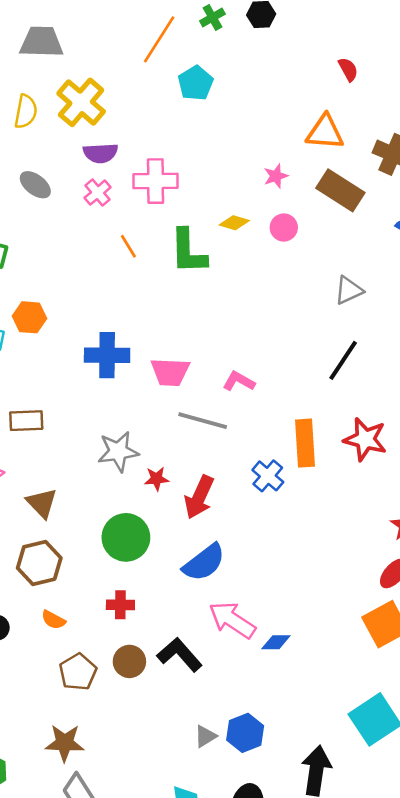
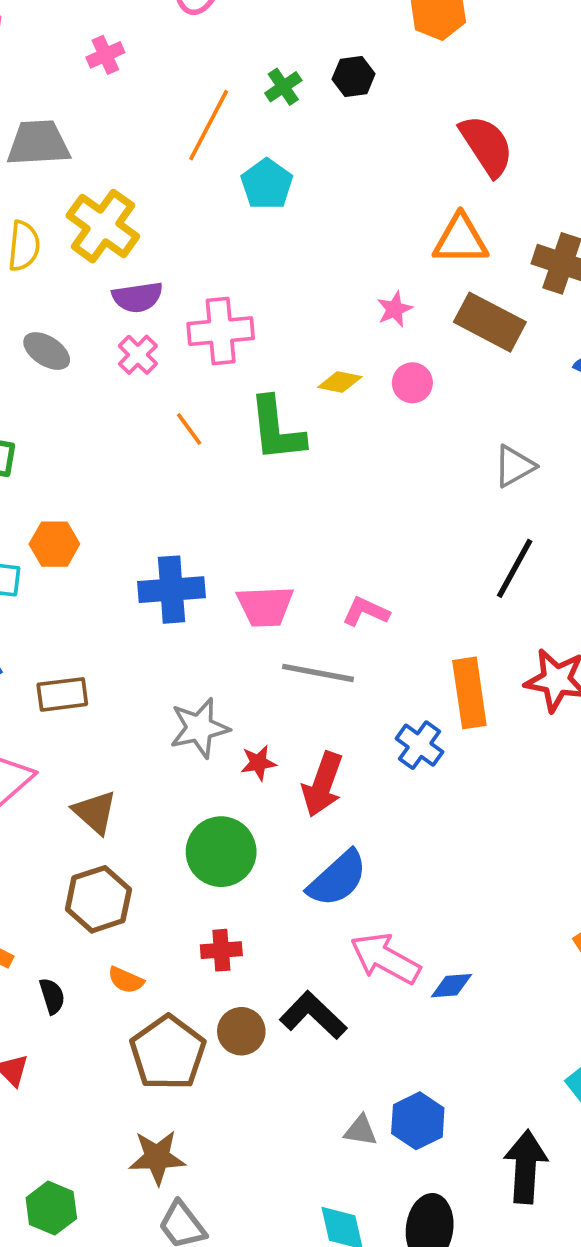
red semicircle: (348, 69) -> (487, 146), size x1.8
brown pentagon: (78, 672) -> (168, 1053), size x1.4
gray triangle: (205, 736) -> (361, 1131), turned 45

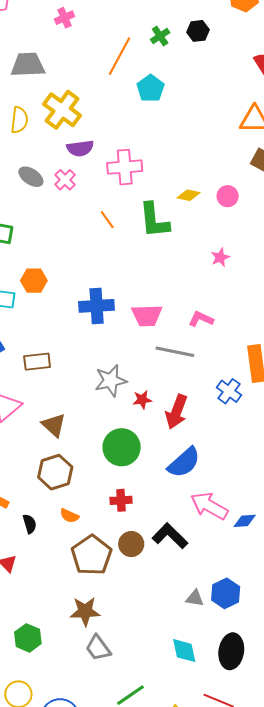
pink star: (395, 309) -> (220, 257), moved
pink cross: (138, 355) -> (65, 180), moved

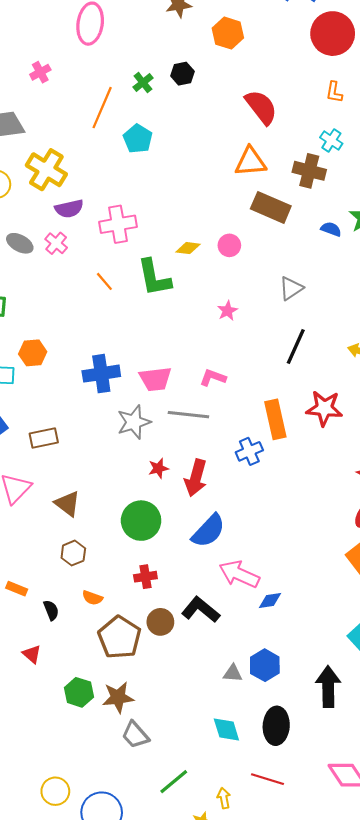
gray star: (111, 381) -> (134, 422), moved
blue cross: (229, 391) -> (249, 451), turned 35
brown hexagon: (55, 472) -> (73, 553), size x0.7
blue diamond: (245, 521) -> (270, 600), moved
green hexagon: (28, 638) -> (79, 692), moved

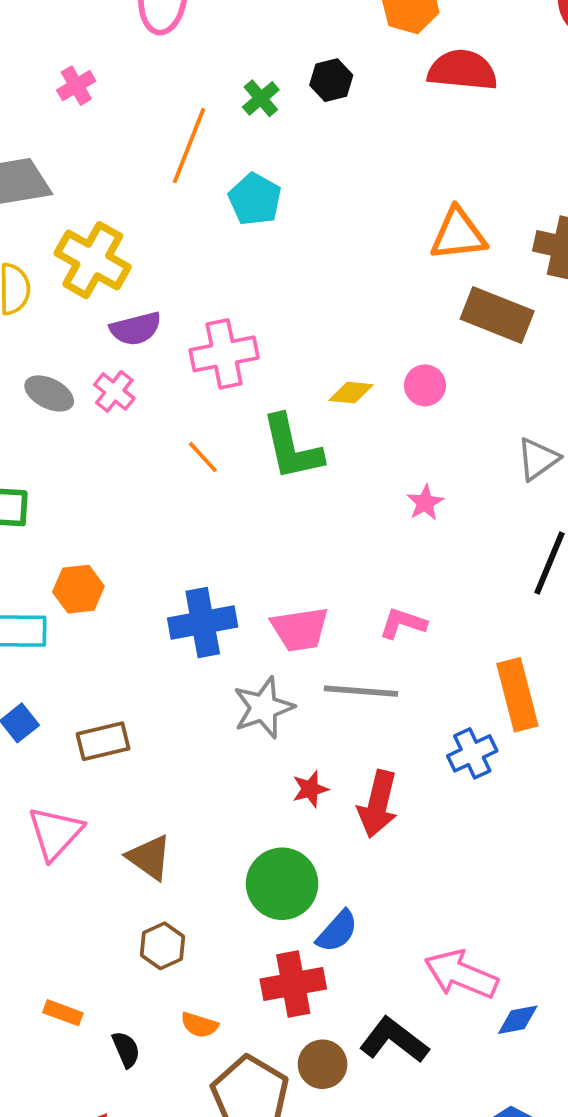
red semicircle: (261, 107) -> (462, 70), moved, turned -45
blue semicircle: (208, 531) -> (337, 931), moved, size x0.7
red cross: (145, 577) -> (293, 984), size x1.5

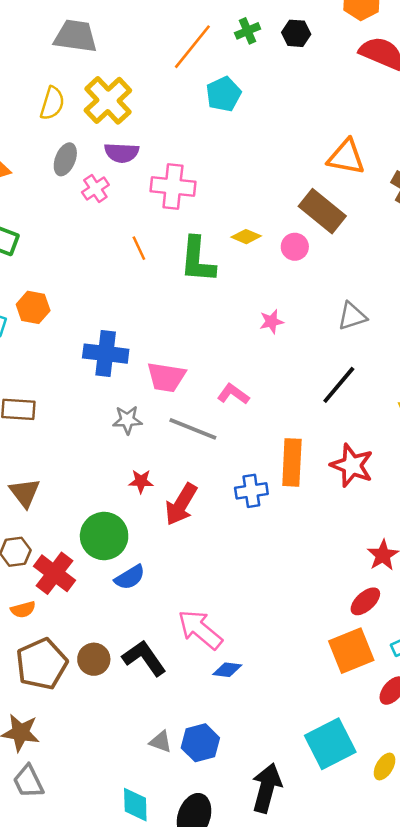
brown rectangle: (497, 315) -> (322, 211), moved
gray ellipse: (49, 393) -> (65, 159), moved, turned 68
gray star: (263, 708) -> (127, 420), size x0.7
red cross: (293, 984) -> (54, 573), moved, turned 30
orange semicircle: (199, 1025) -> (23, 610), turned -50

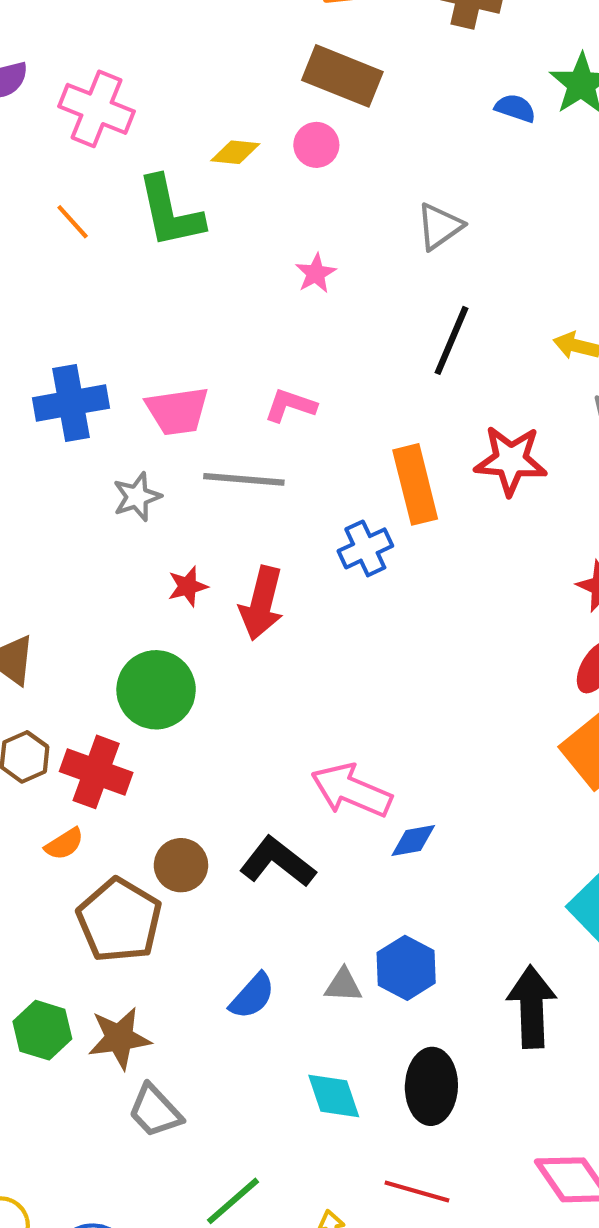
pink cross: (173, 186) -> (96, 109), turned 33
blue semicircle: (130, 577) -> (252, 996), moved
brown circle: (94, 659) -> (181, 865), moved

